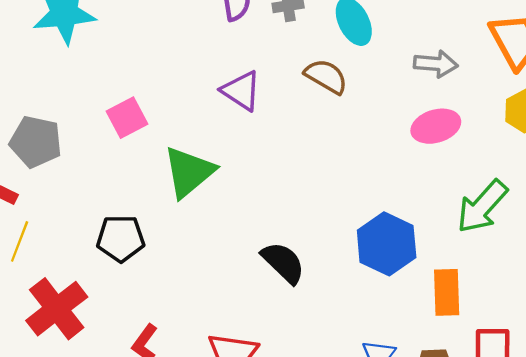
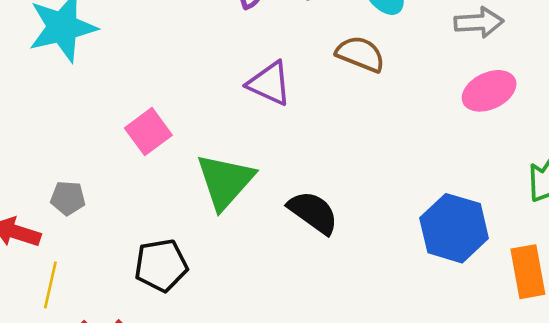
gray pentagon: (36, 142) -> (68, 198), moved, size x0.6
black semicircle: (283, 263) -> (313, 212), moved

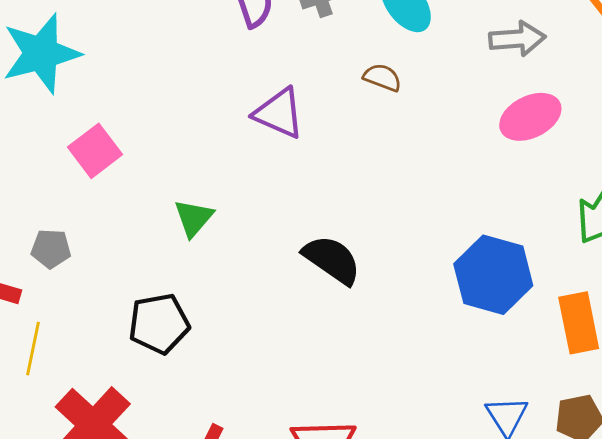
brown semicircle: (360, 54) -> (382, 77), size x0.7
pink square: (148, 132) -> (95, 151), moved
green triangle: (225, 181) -> (194, 218), moved, size x0.6

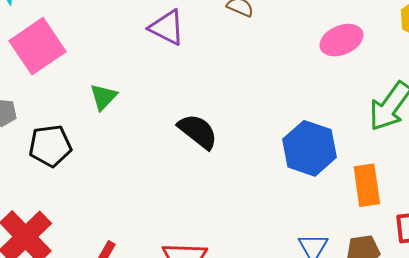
pink square: (95, 151) -> (38, 46), size x1.5
black pentagon: (159, 324) -> (50, 146), moved

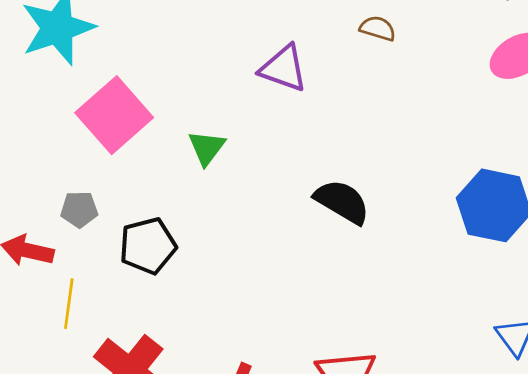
green triangle: (103, 97) -> (207, 148), moved

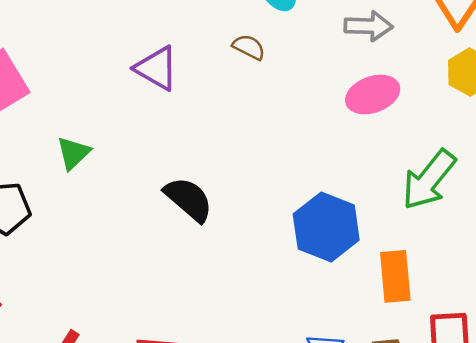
green triangle: (207, 148) -> (73, 153), moved

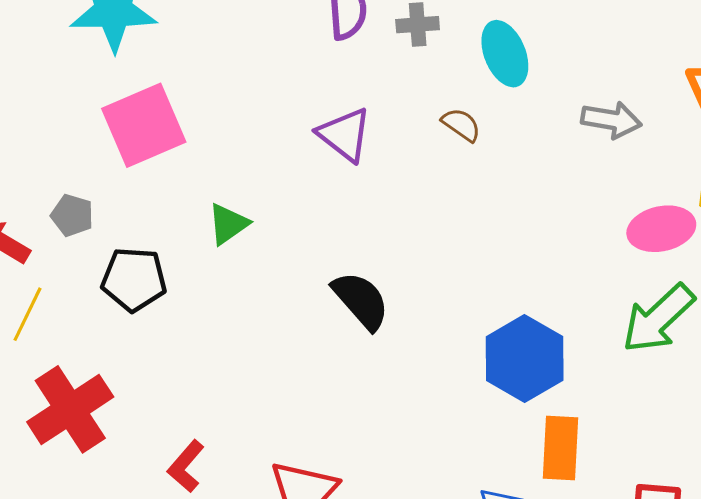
pink ellipse: (373, 95) -> (661, 229), moved
orange rectangle: (395, 276) -> (560, 448), moved

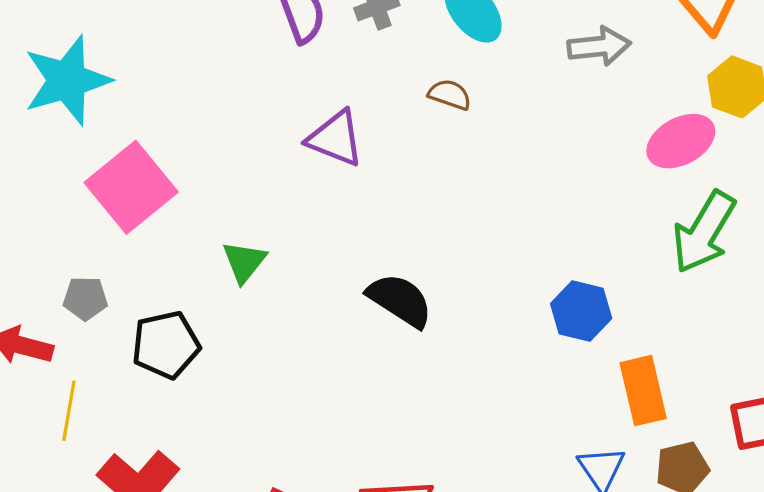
blue hexagon: (525, 358) -> (581, 311), size x0.7

